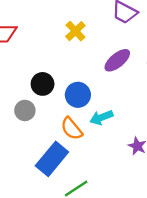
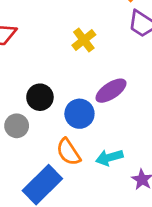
purple ellipse: (117, 60) -> (111, 91), moved
cyan arrow: (101, 117) -> (109, 158), moved

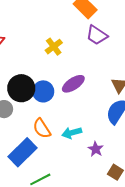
black circle: (40, 97) -> (21, 88), size x1.4
blue circle: (79, 114) -> (43, 91), moved

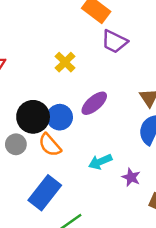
orange semicircle: (42, 128) -> (50, 145), moved

